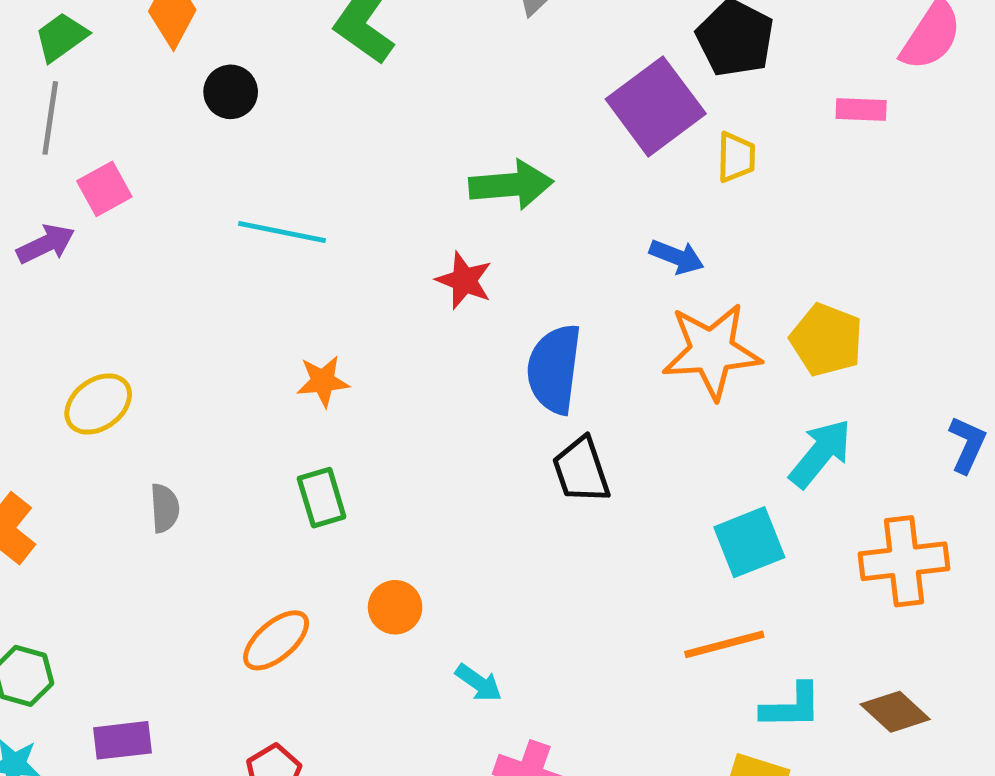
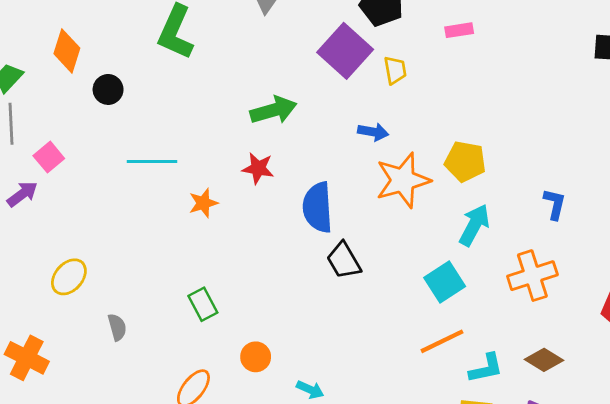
orange star: (323, 381) -> (203, 203), moved

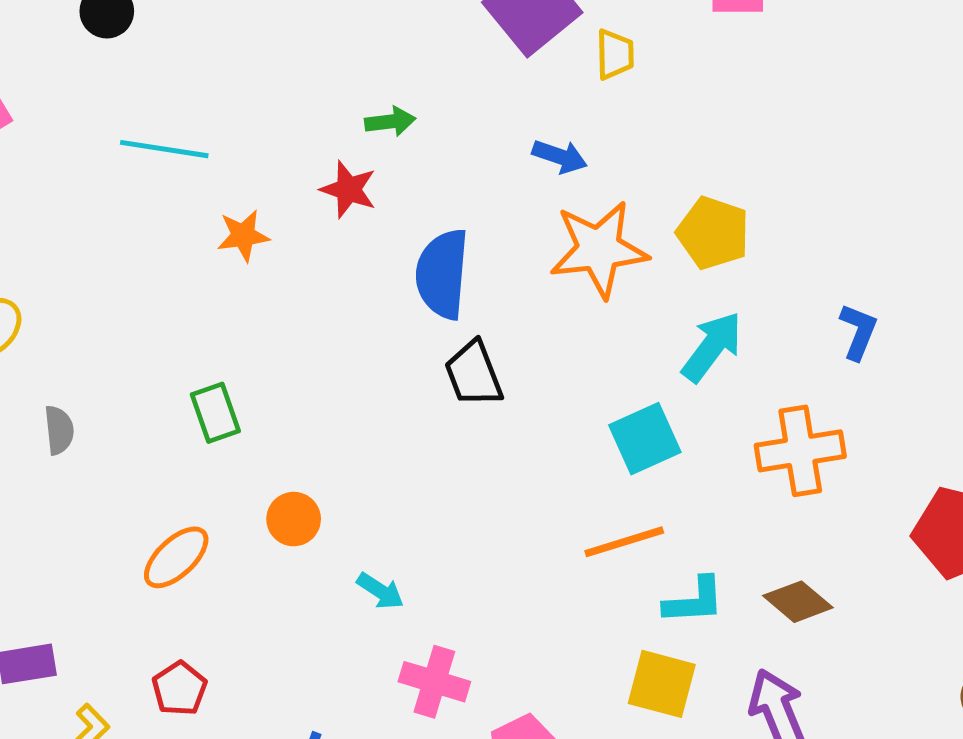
green arrow: (274, 110) -> (390, 121), moved, size x0.6

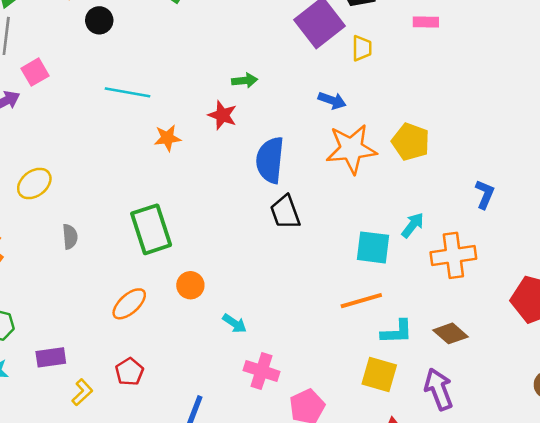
cyan arrow: (712, 347) -> (413, 225), moved, size x0.7
green rectangle: (215, 413) -> (151, 229), size x1.6
cyan square: (645, 439) -> (373, 247), turned 30

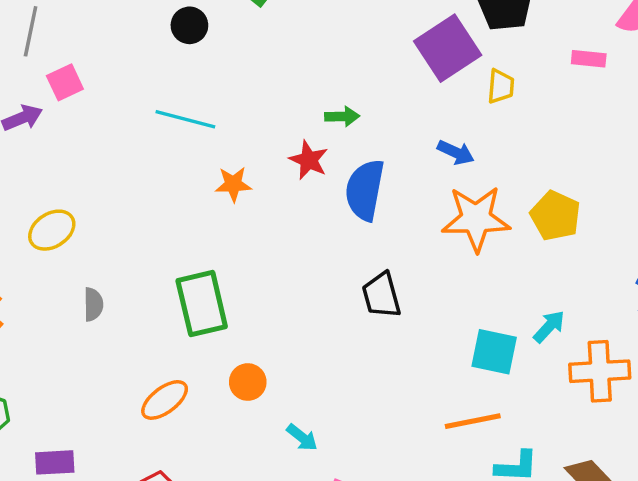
black circle: (99, 20) -> (189, 25), moved
blue semicircle: (270, 160) -> (365, 190), moved

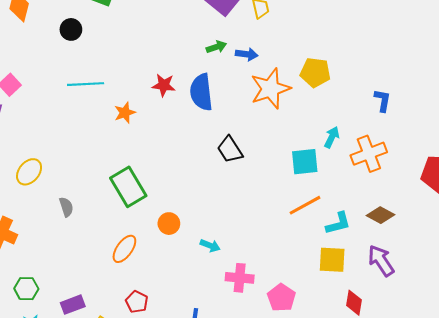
green arrow: (342, 116) -> (216, 47), moved

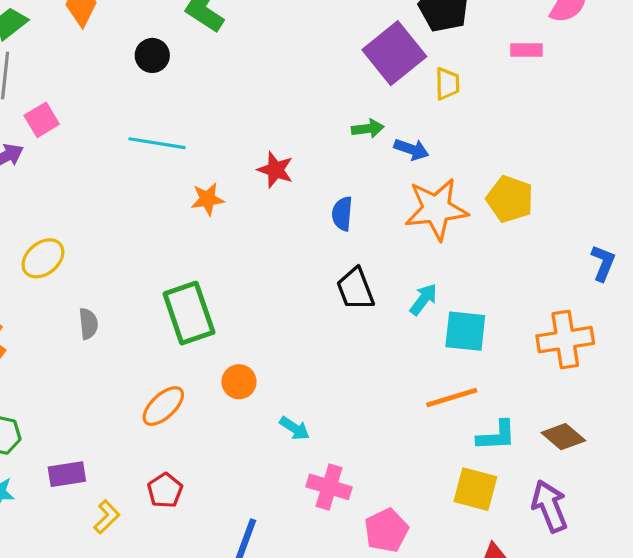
blue semicircle: (201, 92) -> (342, 214), moved, size x0.6
cyan arrow: (332, 137) -> (423, 299), moved

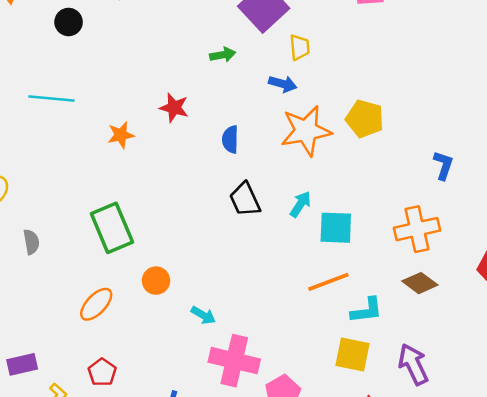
yellow trapezoid: (447, 84) -> (300, 47), moved
green arrow: (368, 129) -> (223, 55), moved
cyan line: (157, 143) -> (52, 98), moved
brown diamond: (563, 437) -> (420, 283), moved
pink cross: (329, 487) -> (234, 361), size x1.4

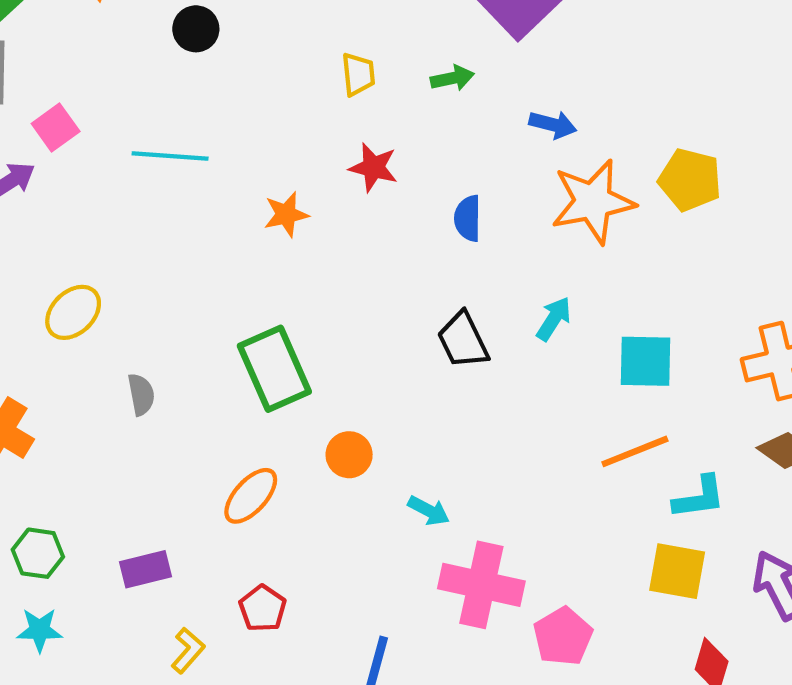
yellow trapezoid: (300, 47) -> (358, 74), moved
black trapezoid: (245, 199) -> (463, 340), moved
cyan arrow: (300, 204) -> (554, 319), moved
purple rectangle: (22, 364) -> (145, 569), moved

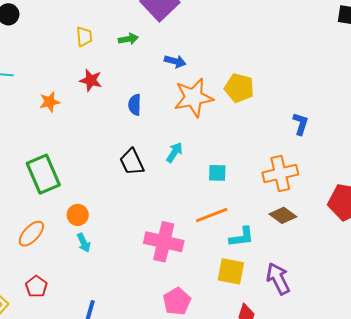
cyan square: (645, 361) -> (217, 173), size x0.7
cyan arrow: (429, 511) -> (84, 243), moved, turned 36
pink cross: (481, 585) -> (164, 242), moved

